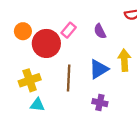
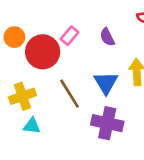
blue triangle: (99, 69) -> (106, 83), turned -30
brown line: (69, 78) -> (70, 94), turned -35
purple cross: (100, 103) -> (107, 123), size x1.6

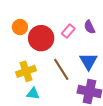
pink rectangle: (70, 36) -> (68, 31), moved

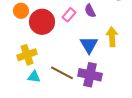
brown line: (61, 69) -> (62, 73), moved, turned -30

